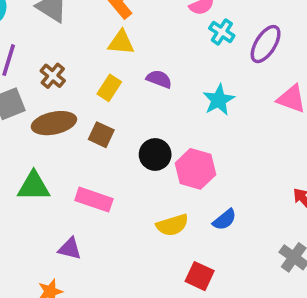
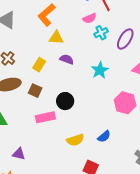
cyan cross: (222, 32) -> (101, 33), turned 32
yellow triangle: (121, 42) -> (56, 38), moved
pink hexagon: (195, 169) -> (125, 103), moved
pink rectangle: (94, 200) -> (45, 117), moved, turned -30

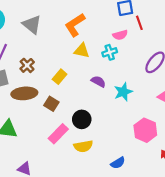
cyan cross: (101, 33) -> (110, 52), moved
purple semicircle: (67, 59) -> (98, 81), moved
pink rectangle: (45, 117) -> (58, 134), turned -42
yellow semicircle: (75, 140) -> (83, 146), moved

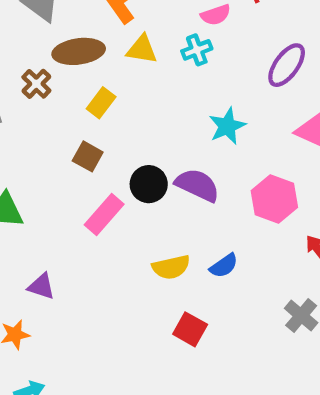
purple semicircle: (98, 81) -> (197, 185), moved, size x1.5
brown ellipse: (24, 93) -> (79, 51), moved
yellow semicircle: (83, 146) -> (171, 267), moved

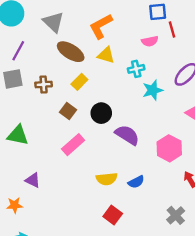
cyan cross: (197, 50) -> (136, 69), moved
brown ellipse: (79, 51) -> (71, 52), turned 32
brown cross: (36, 84) -> (44, 84), moved, turned 35
cyan star: (227, 126) -> (153, 90), moved
black circle: (149, 184) -> (101, 113), moved

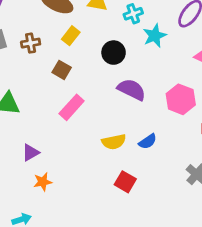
black circle: (101, 113) -> (114, 53), moved
purple triangle: (33, 180) -> (31, 153), turned -49
orange star: (15, 205) -> (43, 182), moved

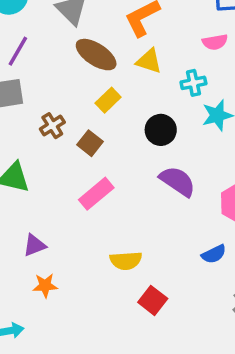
brown cross: (31, 43) -> (52, 126), moved, turned -30
blue semicircle: (148, 141) -> (214, 254), moved
yellow semicircle: (114, 142) -> (126, 261), moved

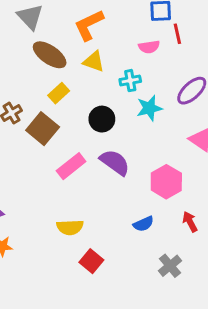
brown square: (90, 143) -> (43, 129), size x1.5
pink rectangle: (96, 194) -> (71, 166), moved

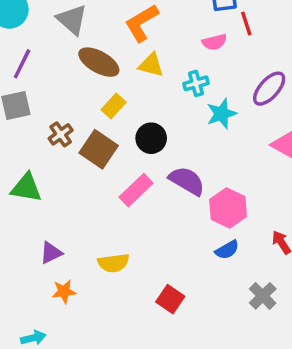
black circle: (102, 119) -> (151, 138), moved
pink hexagon: (166, 182) -> (228, 208), moved
yellow semicircle: (70, 227) -> (113, 263), moved

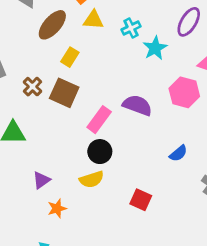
brown ellipse: (99, 62) -> (52, 25), turned -68
black circle: (151, 138) -> (100, 152), moved
pink hexagon: (228, 208) -> (184, 92), moved

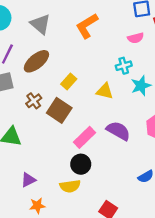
yellow triangle: (93, 20) -> (105, 91), moved
brown ellipse: (52, 25) -> (36, 61), moved

